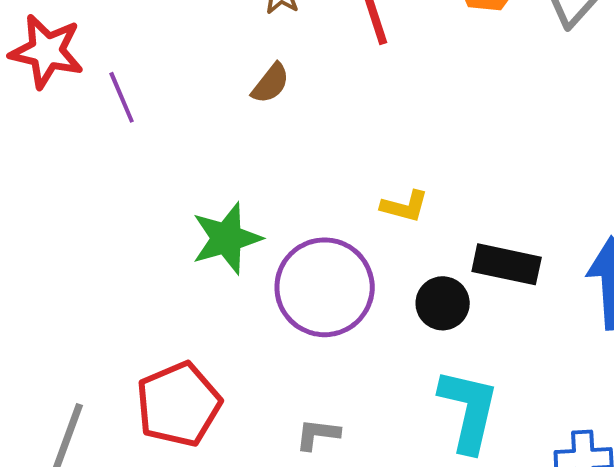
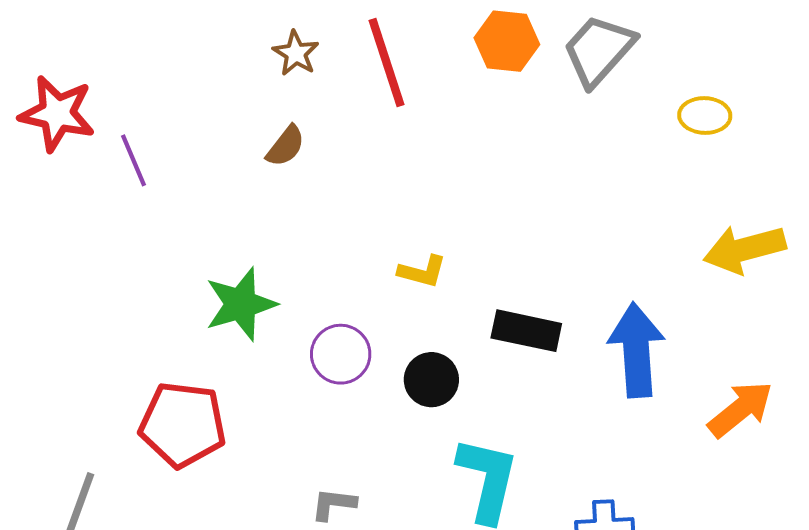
purple circle: (325, 287) -> (341, 354), size x0.6
black circle: (443, 303) -> (431, 380), moved
red pentagon: (179, 404) -> (183, 425), moved, turned 30

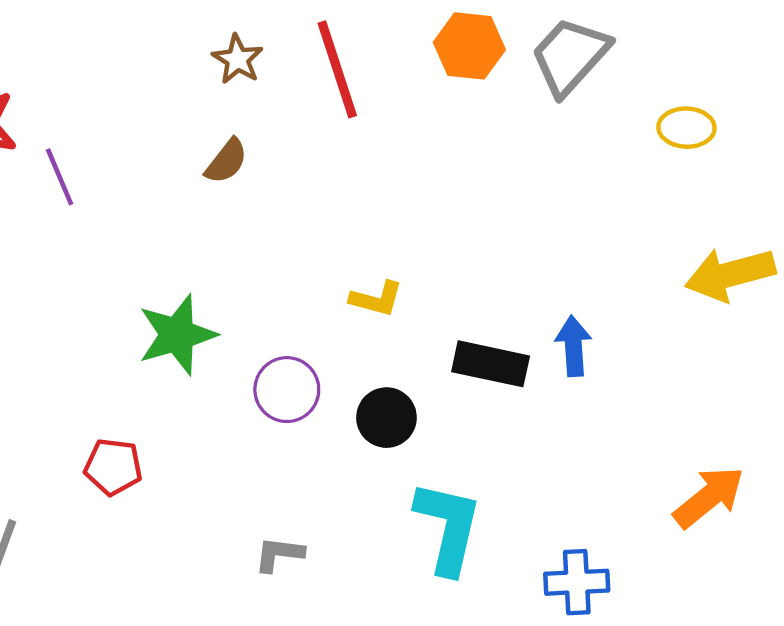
blue arrow: (636, 350) -> (573, 346), moved, size x0.6
orange arrow: (740, 409) -> (709, 497), moved
red pentagon: (183, 425) -> (113, 467), size x0.6

